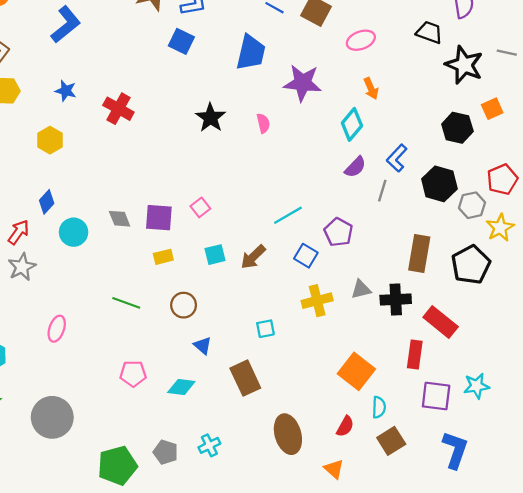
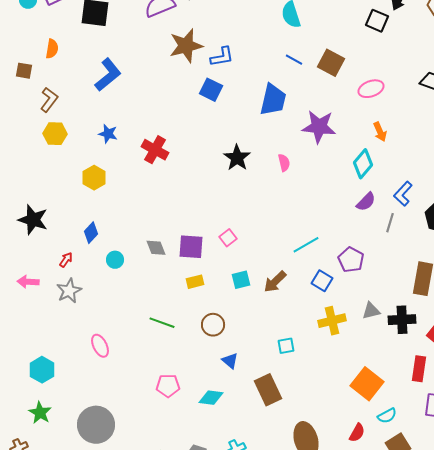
red arrow: (19, 232) -> (66, 260), size x0.7
cyan circle: (74, 232) -> (115, 260), size x0.7
pink ellipse: (57, 329) -> (100, 346), turned -45
cyan semicircle: (379, 407) -> (387, 416), turned 60

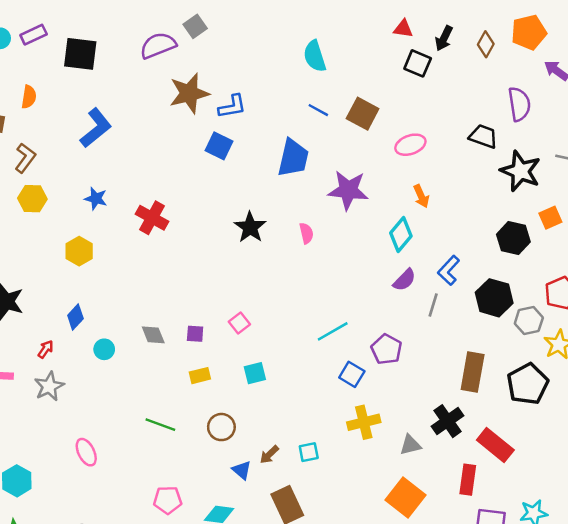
purple square: (191, 247) -> (195, 334), size x0.6
brown arrow: (275, 282) -> (269, 455), moved, size x0.7
gray triangle: (371, 311) -> (410, 445), moved
black cross: (402, 320) -> (447, 421), turned -32

